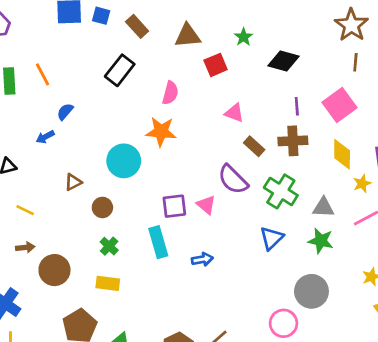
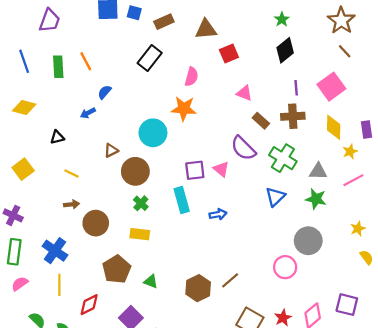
brown rectangle: (137, 26) -> (164, 22), turned -72
green star: (244, 37) -> (282, 19), moved
black diamond: (283, 61) -> (285, 50), turned -55
brown line: (355, 62) -> (345, 51), turned -48
brown circle: (102, 207) -> (135, 171), size x1.6

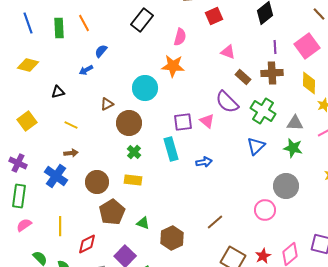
brown circle: (96, 223) -> (97, 182), moved
blue cross: (55, 251) -> (56, 176), moved
brown hexagon: (198, 288) -> (172, 238), moved

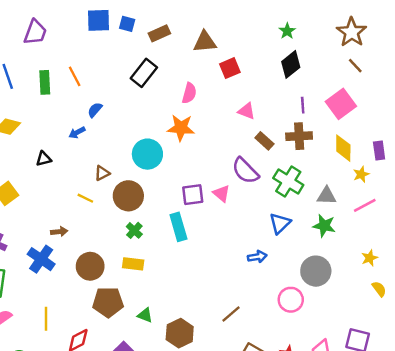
yellow line: (71, 125) -> (85, 198), moved
blue arrow: (204, 162) -> (257, 257), moved
brown pentagon: (112, 212) -> (108, 302), turned 30

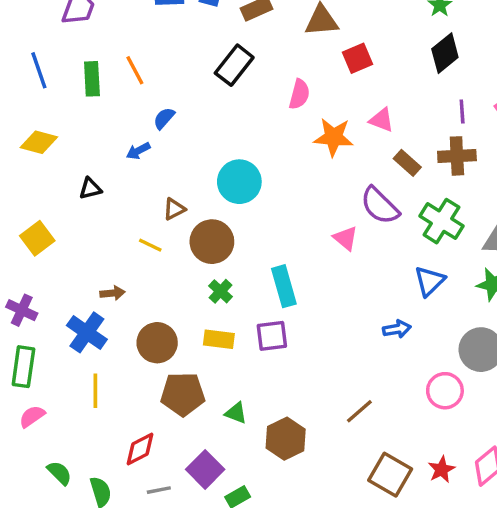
orange star: (181, 128) -> (334, 137), moved
purple square: (193, 195) -> (272, 336), moved
yellow line: (46, 319) -> (95, 391), moved

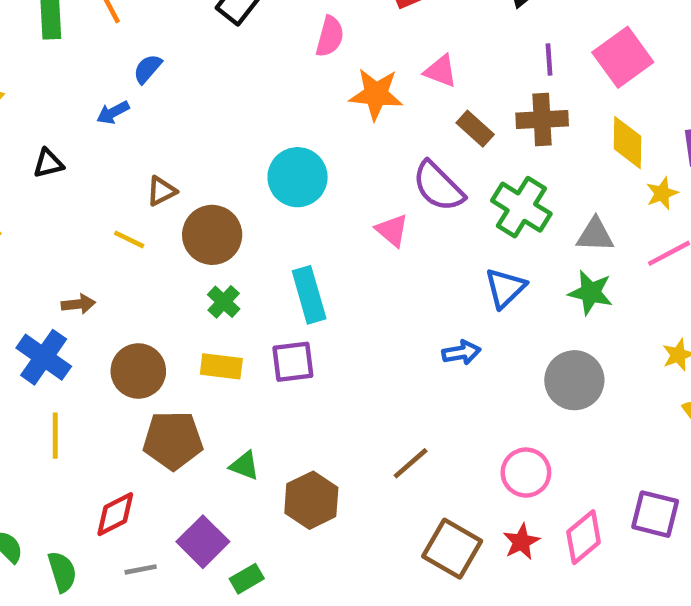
cyan circle: (239, 182) -> (298, 177), moved
pink circle: (445, 391) -> (526, 473), moved

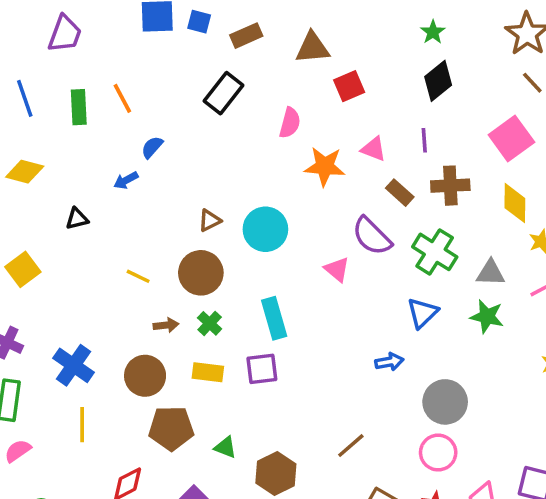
purple line: (549, 60) -> (424, 140), moved
brown triangle: (161, 191) -> (210, 220), moved
brown arrow: (78, 304) -> (166, 325), moved
gray circle: (574, 380) -> (445, 402), moved

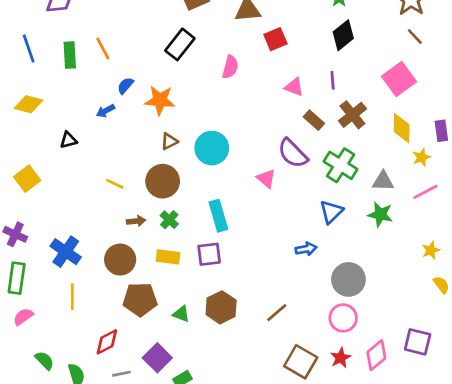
orange star: (325, 166) -> (160, 100), moved
brown cross: (450, 186) -> (352, 115), turned -36
brown hexagon: (276, 473) -> (221, 307), moved

